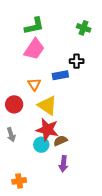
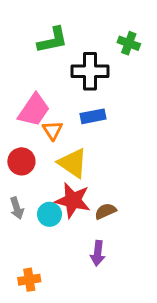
pink trapezoid: (34, 49) -> (34, 110), moved
black cross: (77, 61) -> (90, 71), moved, size x1.6
brown semicircle: (60, 141) -> (105, 211), moved
cyan circle: (41, 145) -> (49, 214), moved

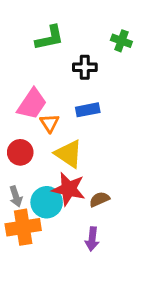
black cross: (90, 71) -> (85, 67), size x0.7
cyan circle: (49, 214) -> (47, 202), size x1.4
orange cross: (29, 280) -> (23, 227), moved, size x1.6

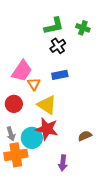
green L-shape: (50, 38) -> (54, 26), moved
black cross: (85, 67) -> (58, 46), turned -35
brown semicircle: (99, 199) -> (85, 136), moved

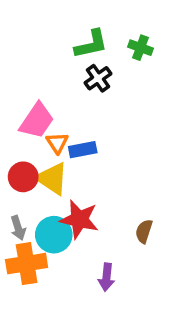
blue rectangle: (60, 75) -> (83, 150), moved
yellow triangle: (47, 105) -> (52, 179), moved
brown semicircle: (85, 136) -> (144, 231), turned -48

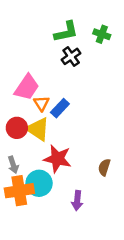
blue rectangle: (83, 150) -> (60, 108), turned -36
cyan circle: (54, 235) -> (39, 183), moved

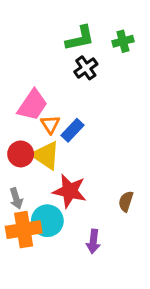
green cross: (102, 34) -> (123, 41), turned -35

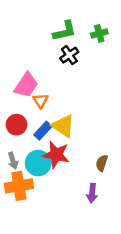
blue rectangle: (73, 130) -> (43, 131), moved
yellow triangle: (46, 155) -> (63, 126), moved
cyan circle: (47, 221) -> (38, 163), moved
purple arrow: (93, 241) -> (92, 193), moved

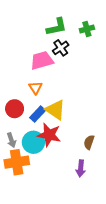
pink trapezoid: (26, 85) -> (42, 60), moved, turned -140

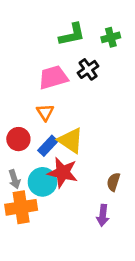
black cross: (61, 48) -> (88, 69), moved

